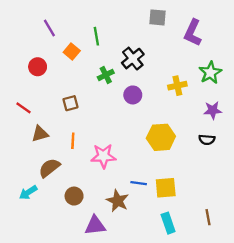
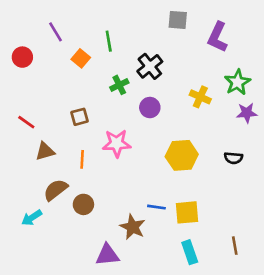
red circle: (38, 67) -> (22, 57), moved
yellow cross: (177, 86) -> (200, 97), turned 36
purple star: (213, 110) -> (247, 113), moved
pink star: (103, 156) -> (117, 143), moved
brown circle: (74, 196) -> (83, 204), moved

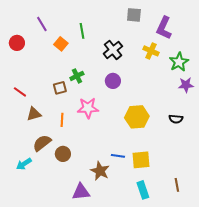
green cross: (119, 85) -> (77, 76), moved
yellow cross: (200, 97) -> (151, 51), moved

